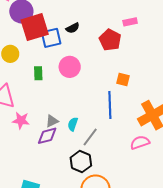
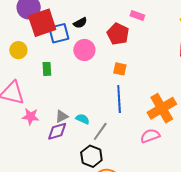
pink rectangle: (130, 22) -> (137, 15), turned 32
pink circle: (70, 67) -> (84, 50), moved
orange square: (123, 80) -> (120, 69), moved
cyan semicircle: (73, 124) -> (83, 119), turned 96

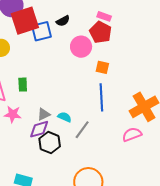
pink rectangle: (137, 15) -> (104, 16), moved
pink circle: (84, 50) -> (81, 47), moved
green rectangle: (47, 69) -> (23, 85), moved
black hexagon: (91, 156) -> (50, 143), moved

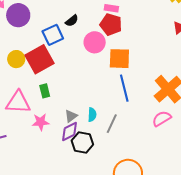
red square: (25, 21) -> (40, 59), moved
orange square: (102, 67) -> (119, 59), size x1.6
cyan semicircle: (65, 117) -> (92, 115), turned 80

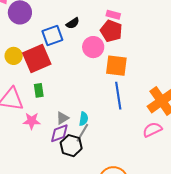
gray line: (112, 124) -> (82, 133), moved

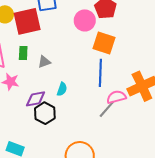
gray triangle: (62, 118) -> (44, 62), moved
pink semicircle: (152, 130) -> (116, 97), moved
gray line: (82, 133) -> (107, 109), moved

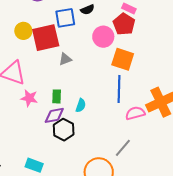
green rectangle: (23, 53) -> (57, 96), moved
gray triangle: (44, 62) -> (65, 59), moved
gray line: (107, 109) -> (123, 148), moved

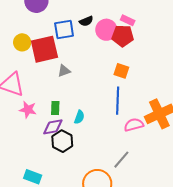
red pentagon: (124, 24) -> (123, 36), turned -30
pink circle: (103, 37) -> (106, 30), moved
orange square: (123, 59) -> (121, 71), size x0.7

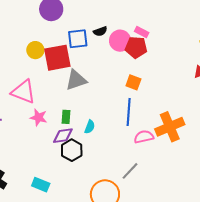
gray triangle: (64, 71) -> (76, 80), size x1.6

